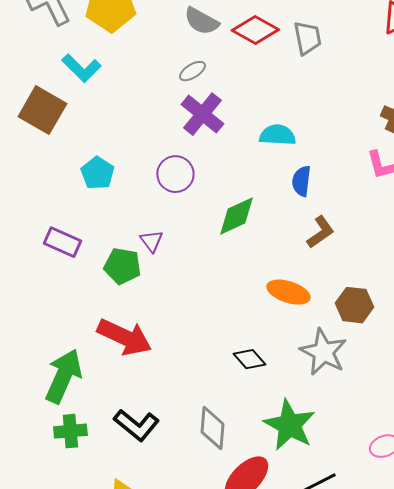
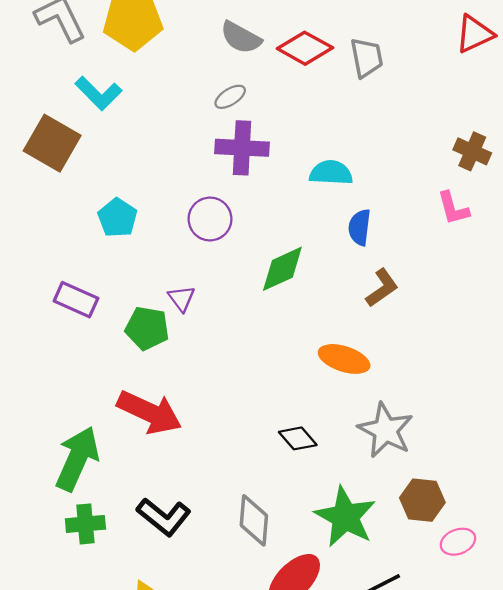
purple cross: (202, 114) -> (242, 148), turned -36
brown hexagon: (354, 305) -> (422, 500), moved

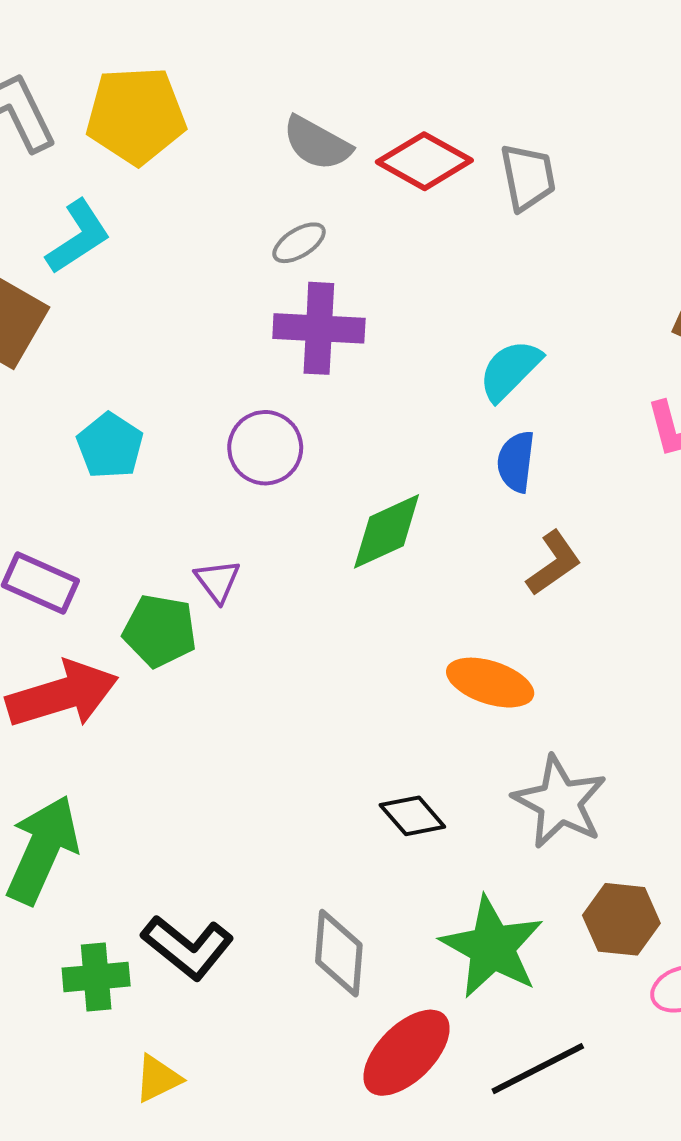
cyan L-shape: (98, 93) -> (78, 237), turned -78
cyan semicircle: (331, 173) -> (510, 370), moved, turned -48
red arrow: (149, 412) -> (62, 694), moved, turned -42
green cross: (85, 524) -> (96, 977), moved

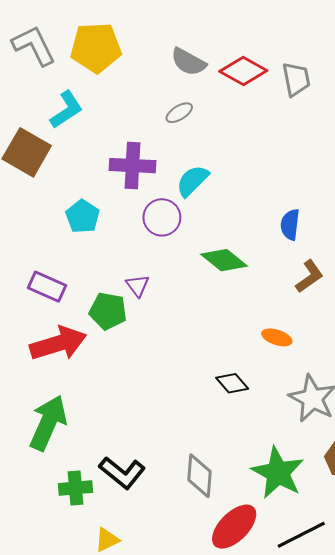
purple cross: (319, 328) -> (132, 166), moved
cyan semicircle: (510, 370) -> (192, 181), moved
green diamond: (387, 531) -> (224, 260), turned 63
orange ellipse: (490, 683) -> (277, 337), size x0.7
black diamond: (412, 816) -> (232, 383), moved

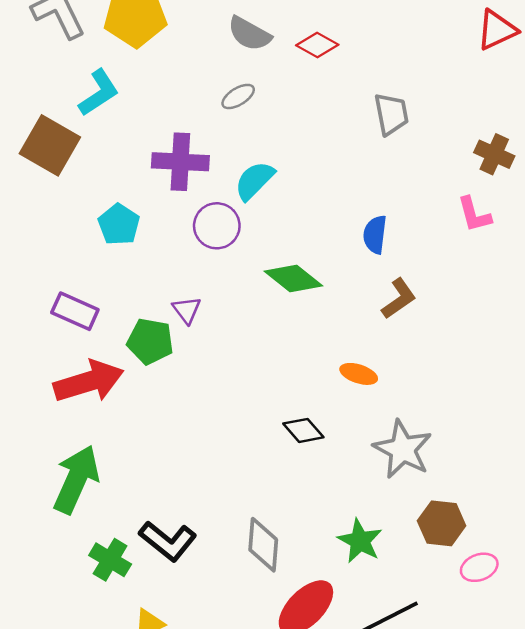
red diamond: (243, 71) -> (317, 45), size x0.7
gray trapezoid: (296, 79) -> (391, 114), moved
green star: (278, 473) -> (360, 541), size x0.7
green cross: (75, 488) -> (110, 560), turned 36

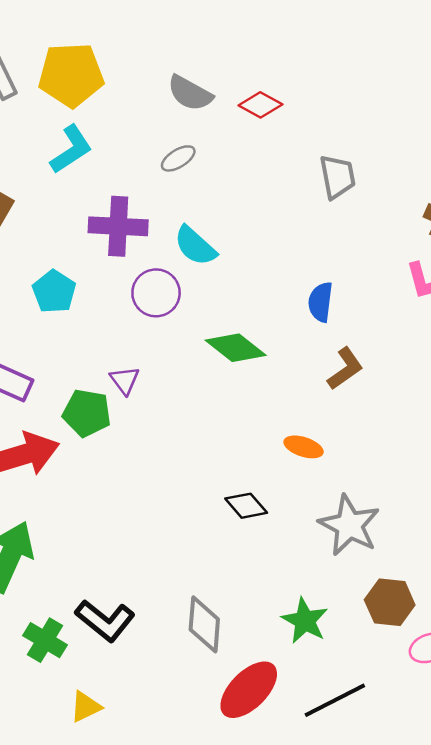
cyan L-shape: (99, 93) -> (71, 149), moved
cyan semicircle: (254, 181) -> (195, 246), turned -93

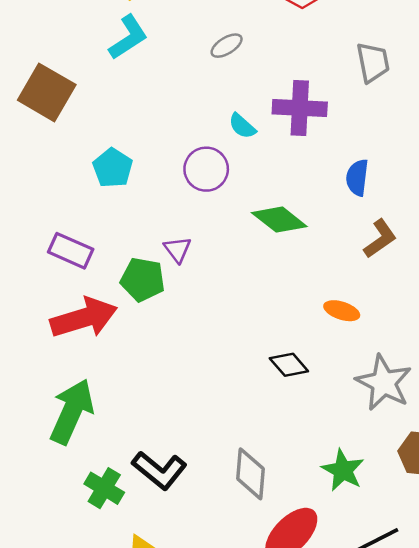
purple cross: (118, 226) -> (300, 108), moved
cyan semicircle: (195, 246) -> (242, 126), size x0.7

